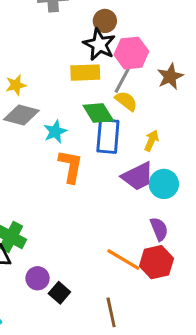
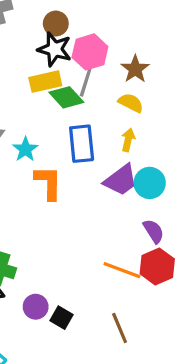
yellow semicircle: (126, 101) -> (131, 103), moved
green diamond: (98, 113) -> (66, 97), moved

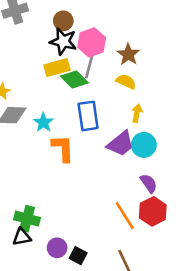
yellow arrow: (128, 140) -> (137, 113), moved
orange line: (122, 270) -> (125, 216), turned 40

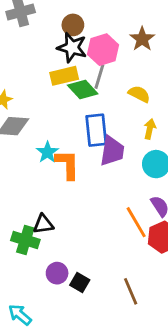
brown star: (128, 54) -> (142, 39), moved
cyan star: (43, 122) -> (47, 152), moved
purple trapezoid: (121, 144) -> (112, 151), moved, turned -44
orange line: (125, 216) -> (136, 222), moved
black triangle: (22, 237) -> (43, 224), moved

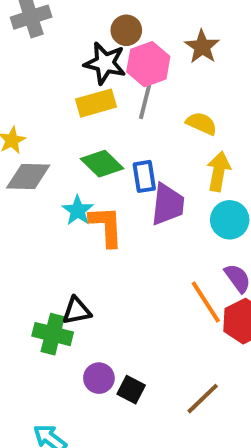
brown circle: (73, 25) -> (126, 30), moved
green diamond: (83, 90) -> (102, 164), moved
yellow arrow: (150, 129) -> (219, 171), size x1.4
blue rectangle: (96, 130) -> (144, 176), size x0.7
brown line: (131, 291) -> (203, 399), turned 72

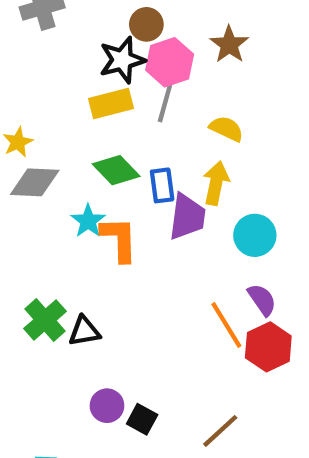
black star: (105, 63) -> (122, 60), turned -30
yellow arrow: (219, 171) -> (216, 183), moved
green cross: (53, 334) -> (45, 320), moved, turned 33

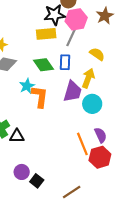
blue rectangle: (162, 185) -> (65, 62), moved
cyan circle: (255, 235) -> (92, 104), moved

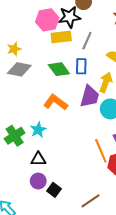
pink hexagon: (76, 19) -> (47, 20), moved
cyan star: (27, 86) -> (38, 130), moved
orange L-shape: (40, 97) -> (56, 102), turned -60
black triangle: (17, 136) -> (38, 159), moved

